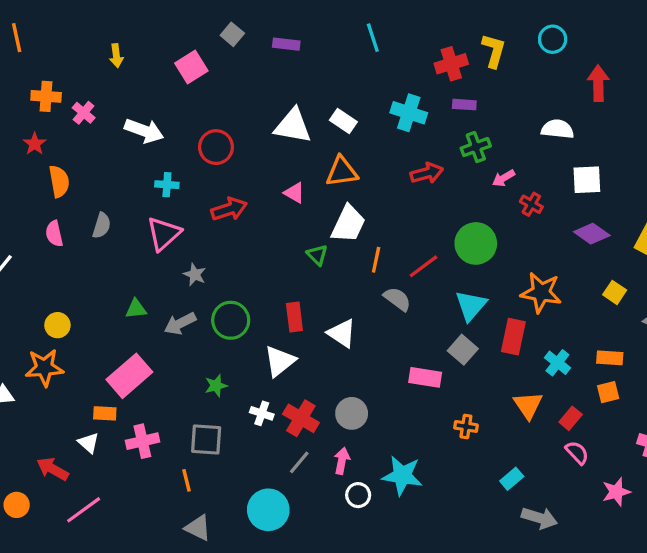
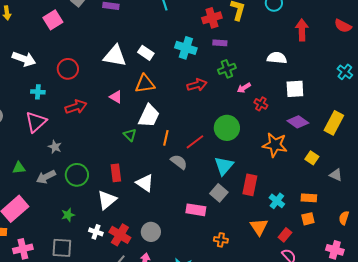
orange star: (541, 292) -> (275, 145), moved

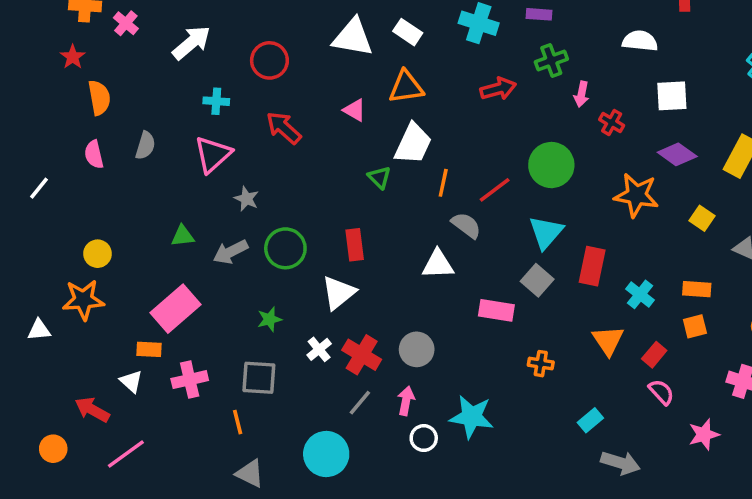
white arrow: (24, 59) -> (191, 43), turned -60
pink arrow: (244, 88) -> (581, 94), turned -48
red arrow: (76, 107) -> (284, 128), turned -120
white triangle: (145, 183) -> (438, 264), moved, turned -36
white cross: (96, 232) -> (319, 349), turned 32

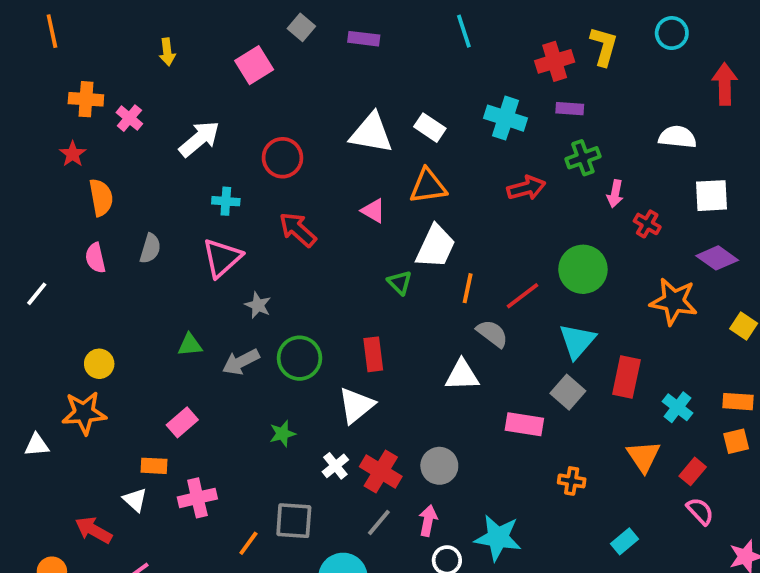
pink rectangle: (176, 309) -> (182, 422), size x0.6
gray square: (259, 378) -> (294, 521), moved
orange line: (238, 422) -> (248, 543), turned 50

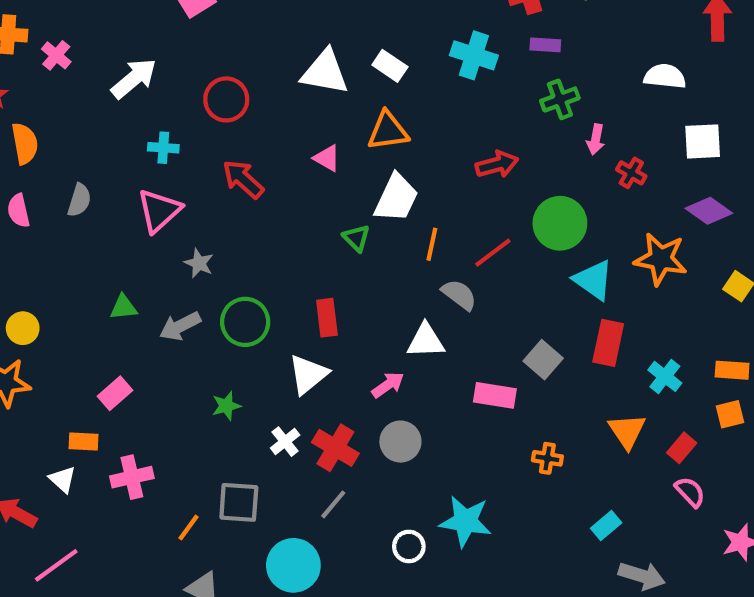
red arrow: (526, 188) -> (497, 164), moved
cyan triangle: (577, 341) -> (594, 280), moved, turned -36
pink arrow: (428, 521) -> (388, 385), moved, turned 44

